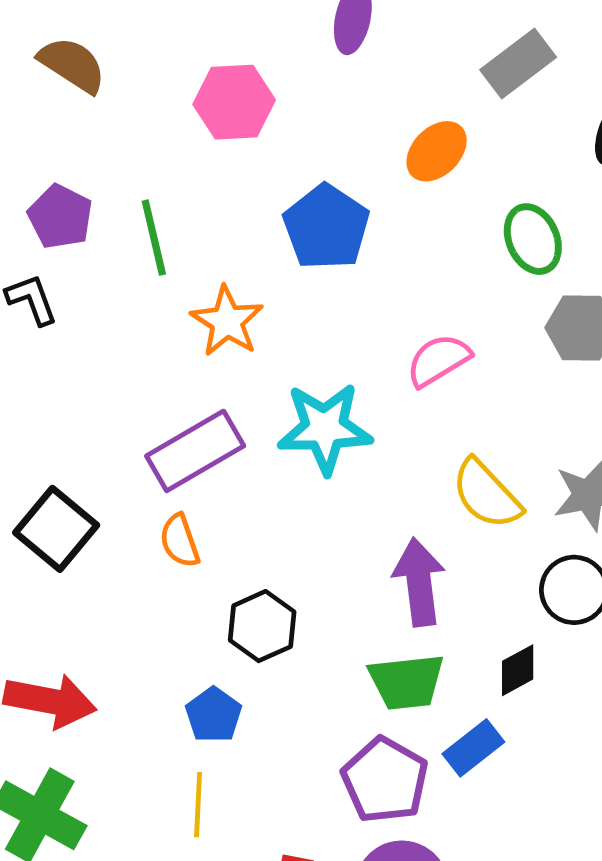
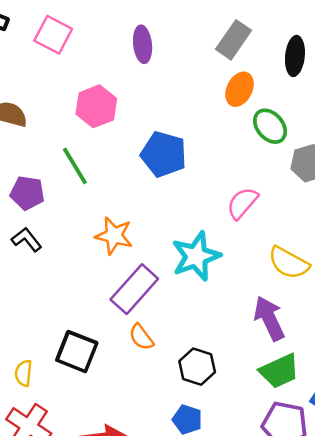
orange ellipse: (437, 151) -> (240, 89), moved
green line: (154, 238) -> (75, 166), moved
orange star: (227, 321) -> (114, 236), moved

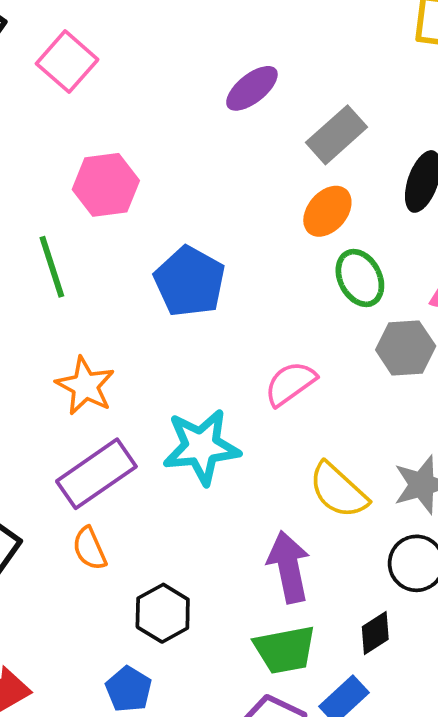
purple ellipse: (143, 44) -> (252, 88), moved, turned 44

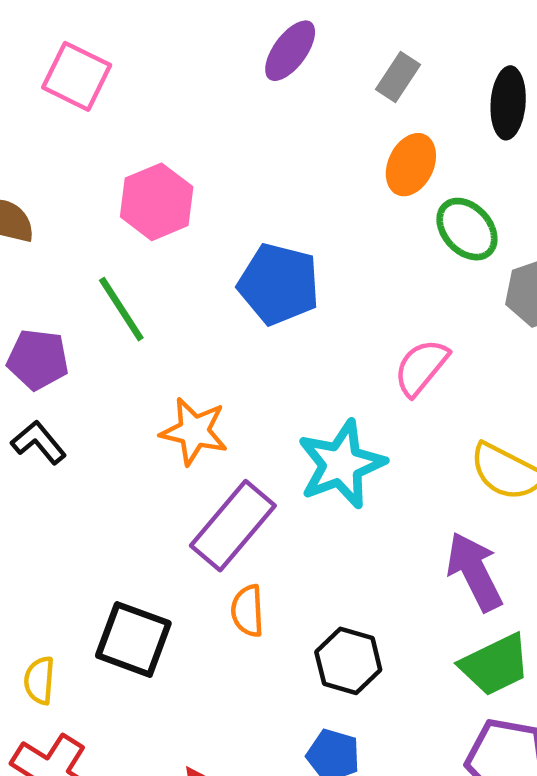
gray rectangle: (336, 135) -> (398, 77), size x0.7
orange semicircle: (89, 548) -> (248, 611), turned 36

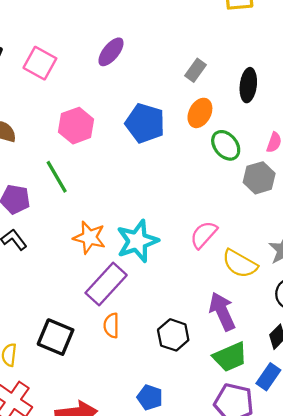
purple ellipse: (290, 51) -> (111, 52), moved
blue pentagon: (279, 284) -> (145, 123), moved
pink semicircle: (421, 367) -> (204, 235), moved
cyan star: (341, 464) -> (137, 241), moved
black hexagon: (348, 661) -> (173, 335), moved

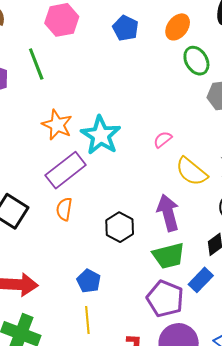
blue pentagon: (145, 123) -> (126, 28), size x0.7
pink semicircle: (204, 235) -> (163, 140), size x0.7
cyan star: (137, 241) -> (101, 135), turned -30

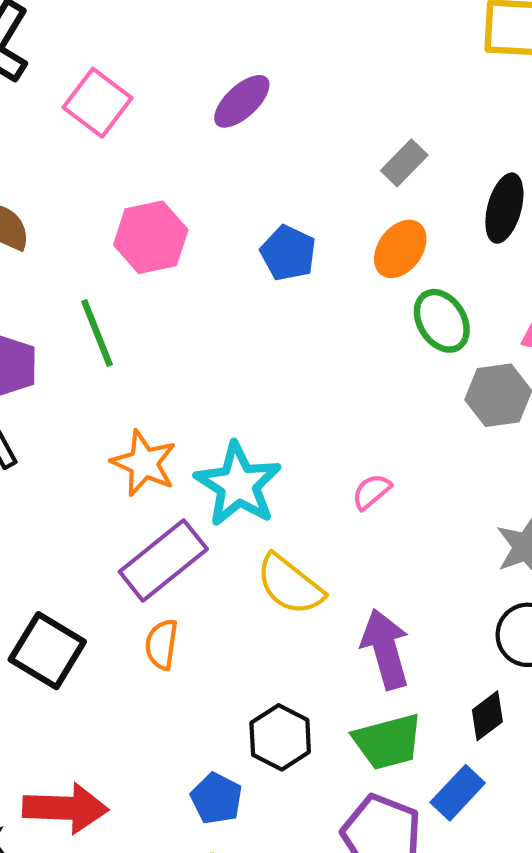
yellow semicircle: (192, 172) -> (290, 585), moved
black hexagon: (120, 227) -> (280, 737), moved

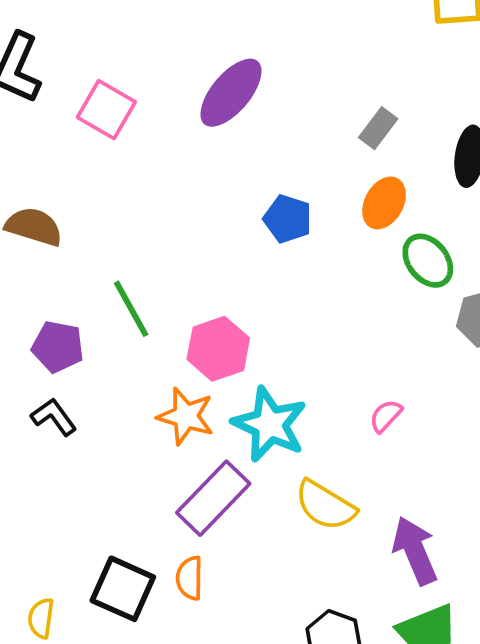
purple ellipse: (242, 101) -> (231, 93), size x1.4
pink hexagon: (151, 237) -> (218, 349), moved
orange semicircle: (162, 644) -> (190, 578), moved

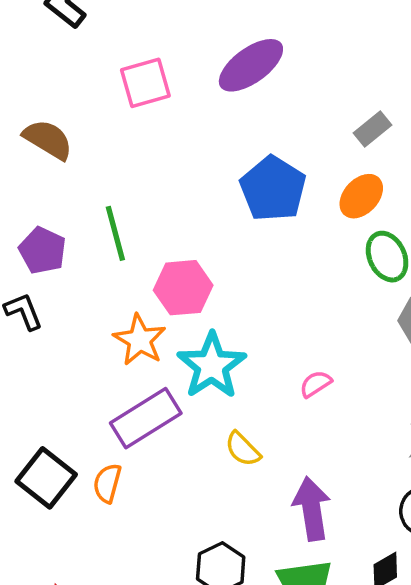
pink square: (106, 110) -> (145, 83), moved, turned 30
blue pentagon: (288, 219) -> (273, 189), size x1.5
yellow semicircle: (325, 505) -> (243, 449), size x0.7

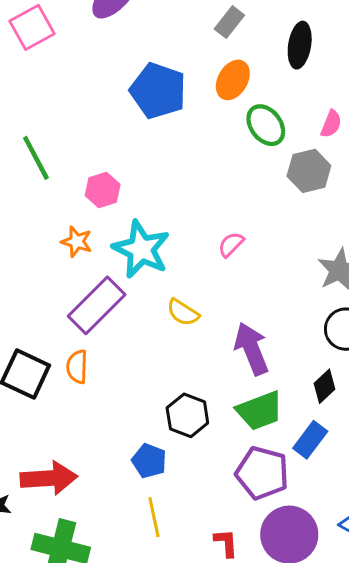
pink hexagon: (183, 288) -> (103, 190), size x0.7
orange star: (140, 340) -> (77, 242), size x0.7

